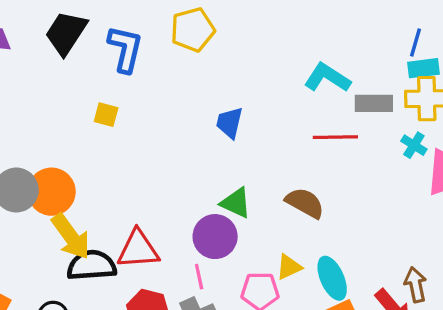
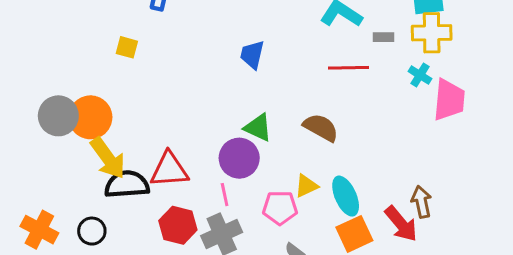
gray rectangle: (374, 103) -> (384, 37), size x0.6
yellow square: (106, 115) -> (127, 47), moved

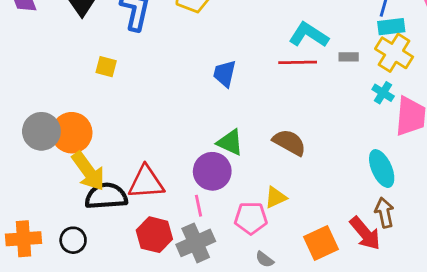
yellow cross: (432, 33) -> (394, 53), turned 33
red line: (349, 68) -> (298, 62), moved
cyan ellipse: (346, 196) -> (382, 169), moved
orange cross: (39, 230) -> (24, 239), turned -32

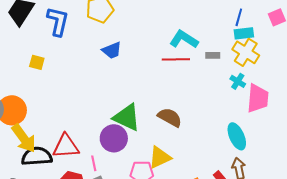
blue trapezoid: (225, 73) -> (112, 50), moved, turned -125
green triangle: (230, 142) -> (127, 117), size x1.4
yellow triangle: (276, 197) -> (160, 157), size x1.4
pink line: (198, 206) -> (94, 163), moved

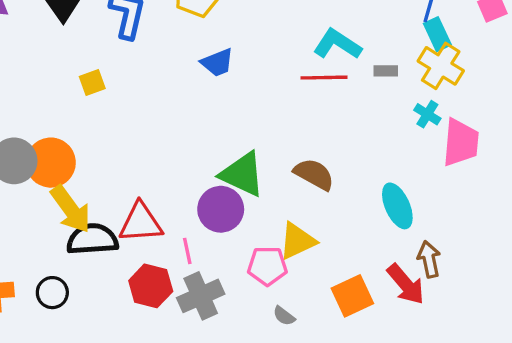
cyan rectangle: (244, 33) -> (437, 34), turned 72
yellow square: (37, 62) -> (92, 83), turned -35
cyan ellipse: (237, 136) -> (397, 206), moved

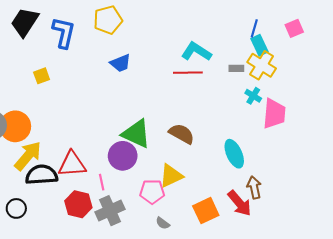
gray rectangle: (386, 71) -> (236, 68), moved
yellow arrow: (71, 209) -> (28, 156), turned -104

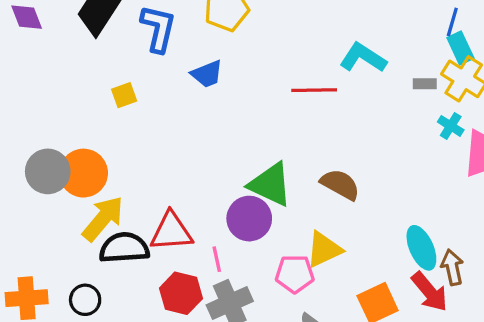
blue trapezoid: (121, 63) -> (207, 74), moved
red line: (188, 73) -> (314, 90), moved
cyan ellipse: (234, 154) -> (421, 248), moved

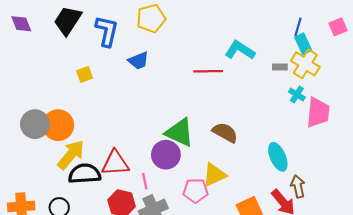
cyan ellipse: (421, 248) -> (278, 157), moved

